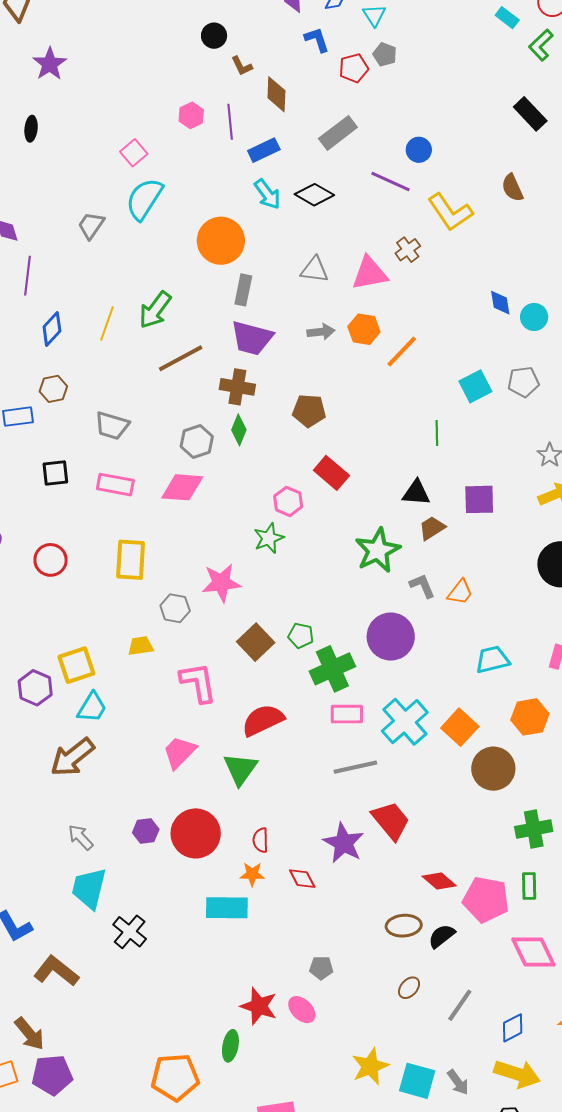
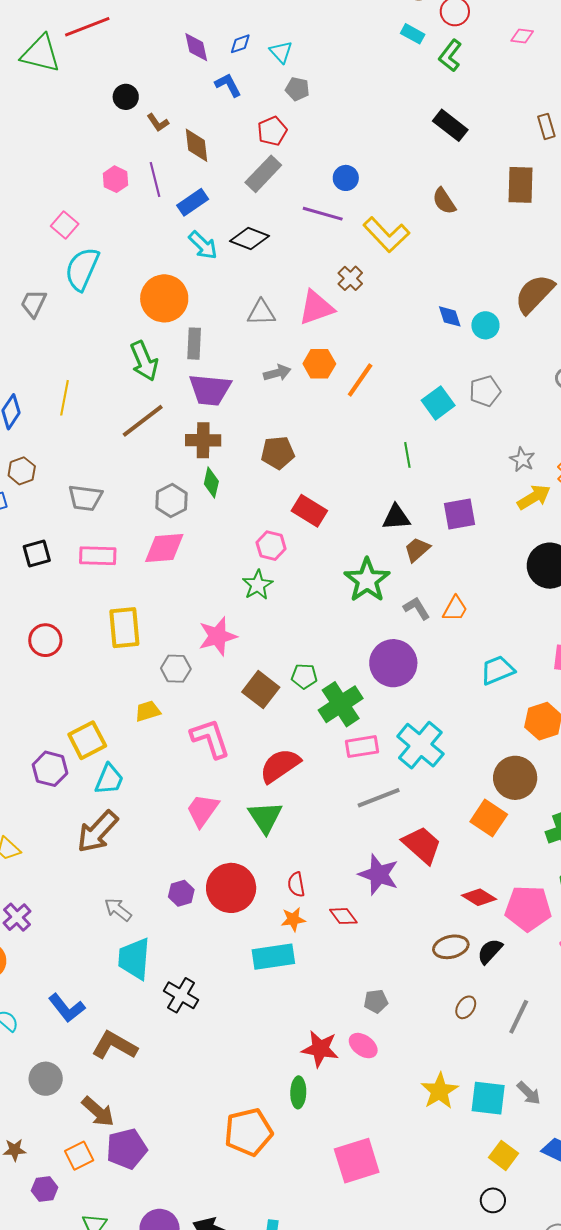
red pentagon: (354, 68) -> (272, 131), moved
green arrow: (155, 310) -> (144, 361), moved, turned -51
orange square: (460, 727) -> (489, 818), moved

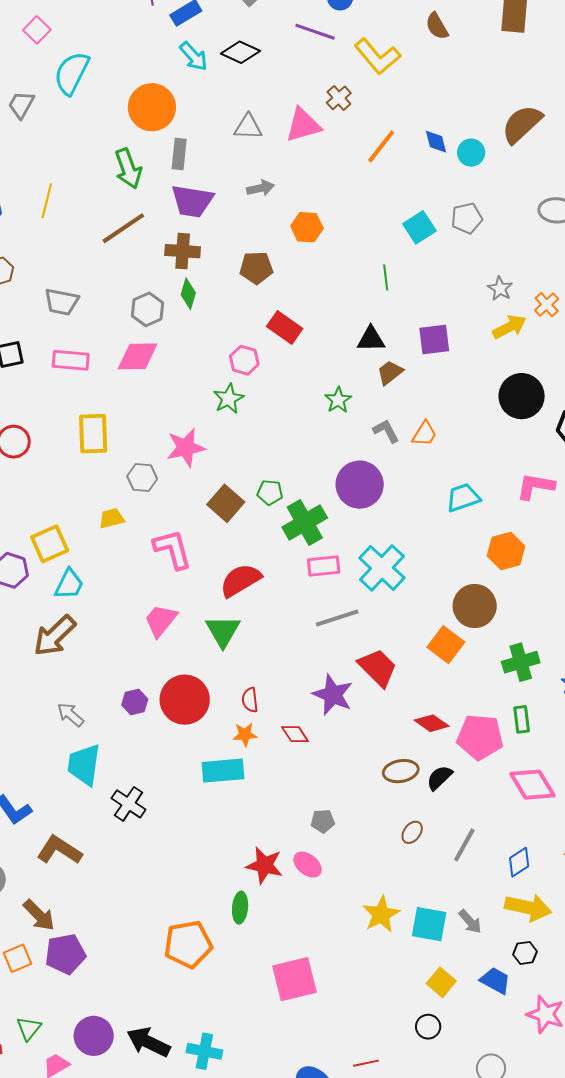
pink square: (65, 225) -> (37, 30), moved
orange hexagon: (319, 364) -> (307, 227), moved
orange line: (360, 380) -> (381, 146), moved
green star: (367, 580) -> (338, 400), size x0.6

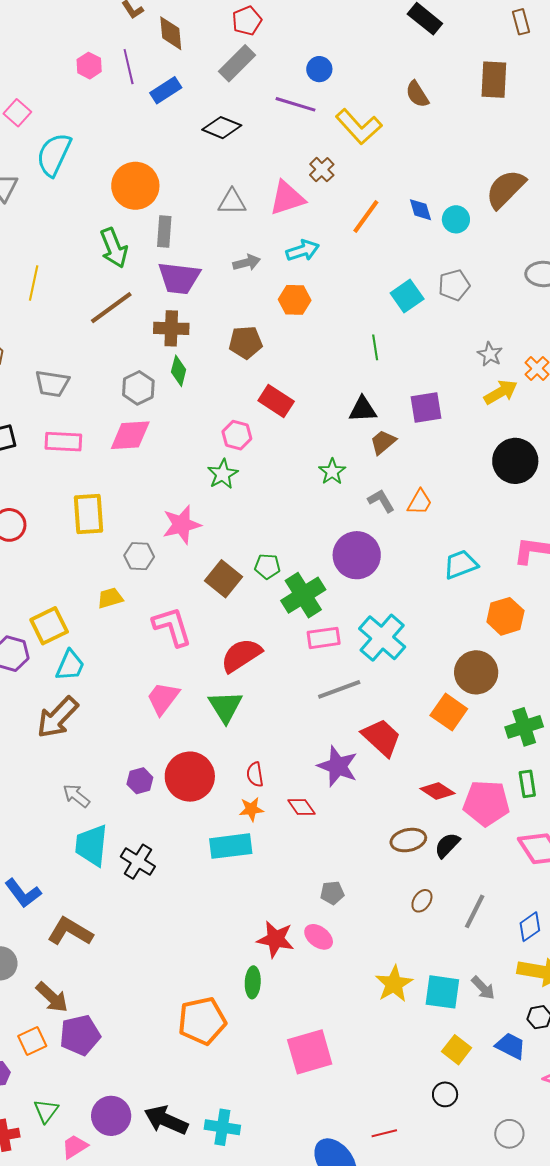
cyan arrow: (194, 56) -> (303, 251), moved, turned -64
black cross: (129, 804) -> (138, 862), moved

